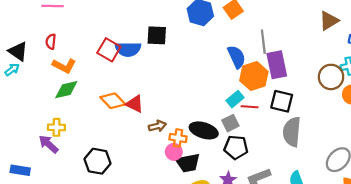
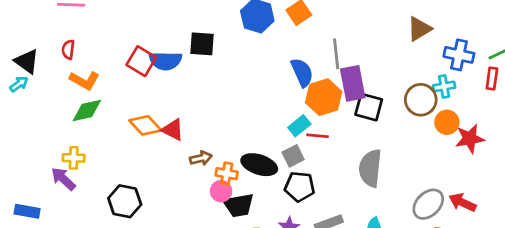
black square: (282, 101) -> (369, 107), moved

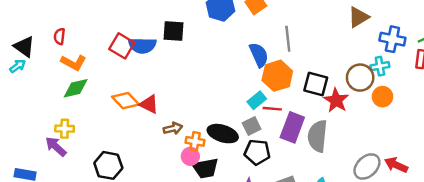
purple rectangle: (353, 83) -> (292, 127), moved, turned 32
red star: (470, 139) -> (336, 100), moved, turned -30

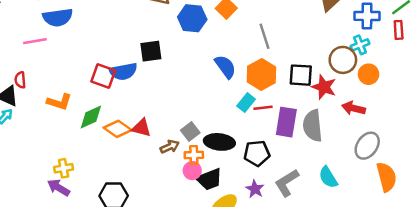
red semicircle: (59, 36) -> (20, 80), moved
blue semicircle: (259, 55) -> (225, 67), moved
green diamond: (76, 88) -> (91, 117), moved
gray square: (252, 126) -> (190, 131), moved
red arrow: (396, 165) -> (353, 108), moved

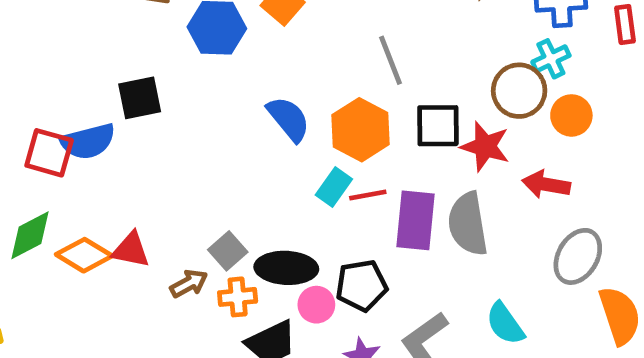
gray line: (264, 36) -> (390, 60), moved
pink circle: (192, 171) -> (316, 305), moved

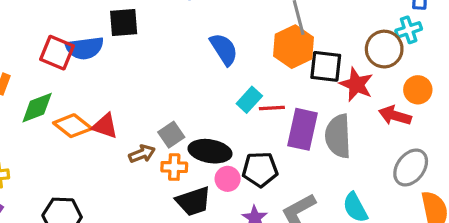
orange circle: (571, 115) -> (418, 90), moved
orange hexagon: (361, 130) -> (294, 47), moved

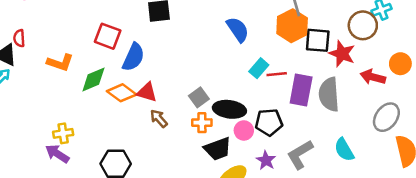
blue semicircle: (85, 48) -> (133, 57), moved, turned -56
orange circle: (418, 90) -> (400, 64), moved
brown arrow: (142, 154) -> (159, 119), moved, turned -108

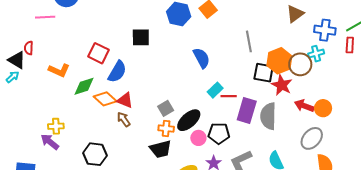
orange hexagon: (292, 26) -> (279, 61), moved
orange circle: (400, 64) -> (323, 108), moved
black ellipse: (229, 109) -> (189, 120), turned -55
brown arrow: (159, 119) -> (124, 119), moved
black trapezoid: (218, 149) -> (161, 149), moved

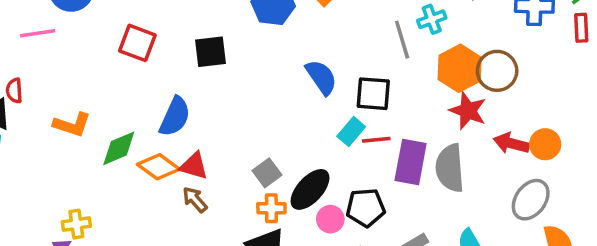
red square: (99, 53) -> (137, 43), moved
cyan cross: (316, 54) -> (432, 19), moved
black square: (264, 73) -> (373, 94), moved

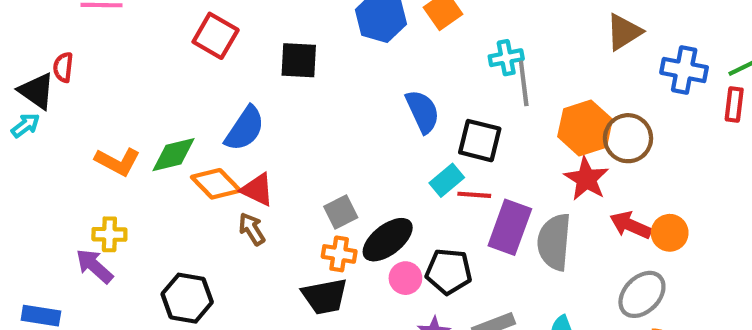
cyan cross: (432, 19) -> (506, 58), moved
orange L-shape: (72, 125) -> (118, 162), moved

